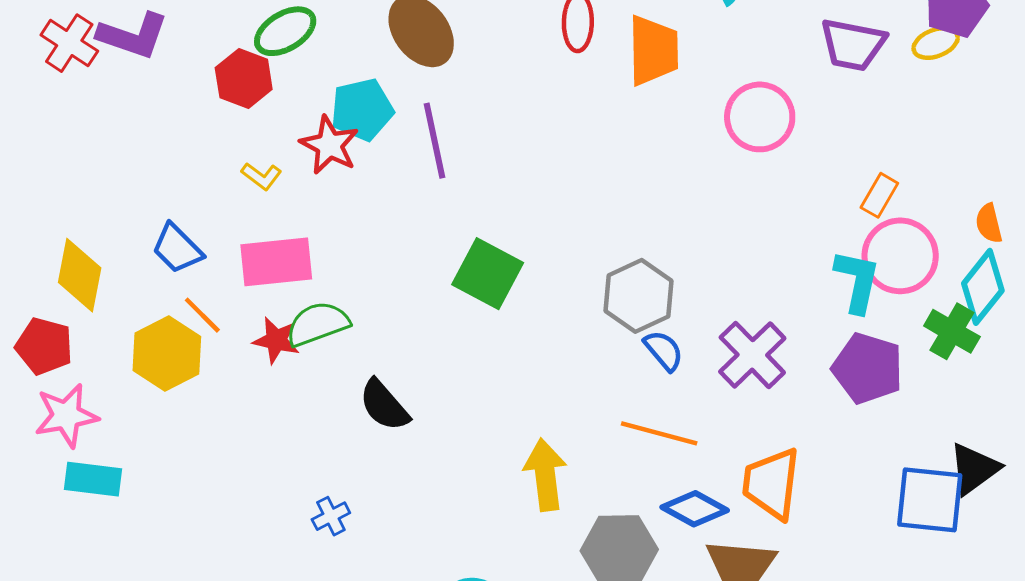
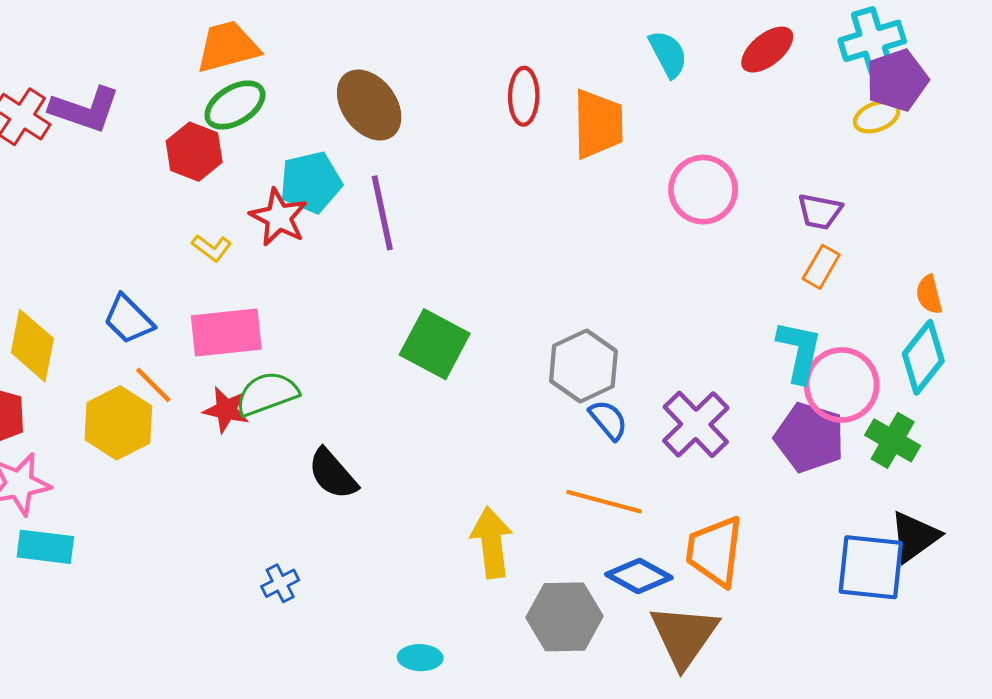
purple trapezoid: (853, 45) -> (820, 211), moved, size x0.7
pink circle: (900, 256) -> (842, 385), moved
green cross: (952, 331) -> (893, 440), moved

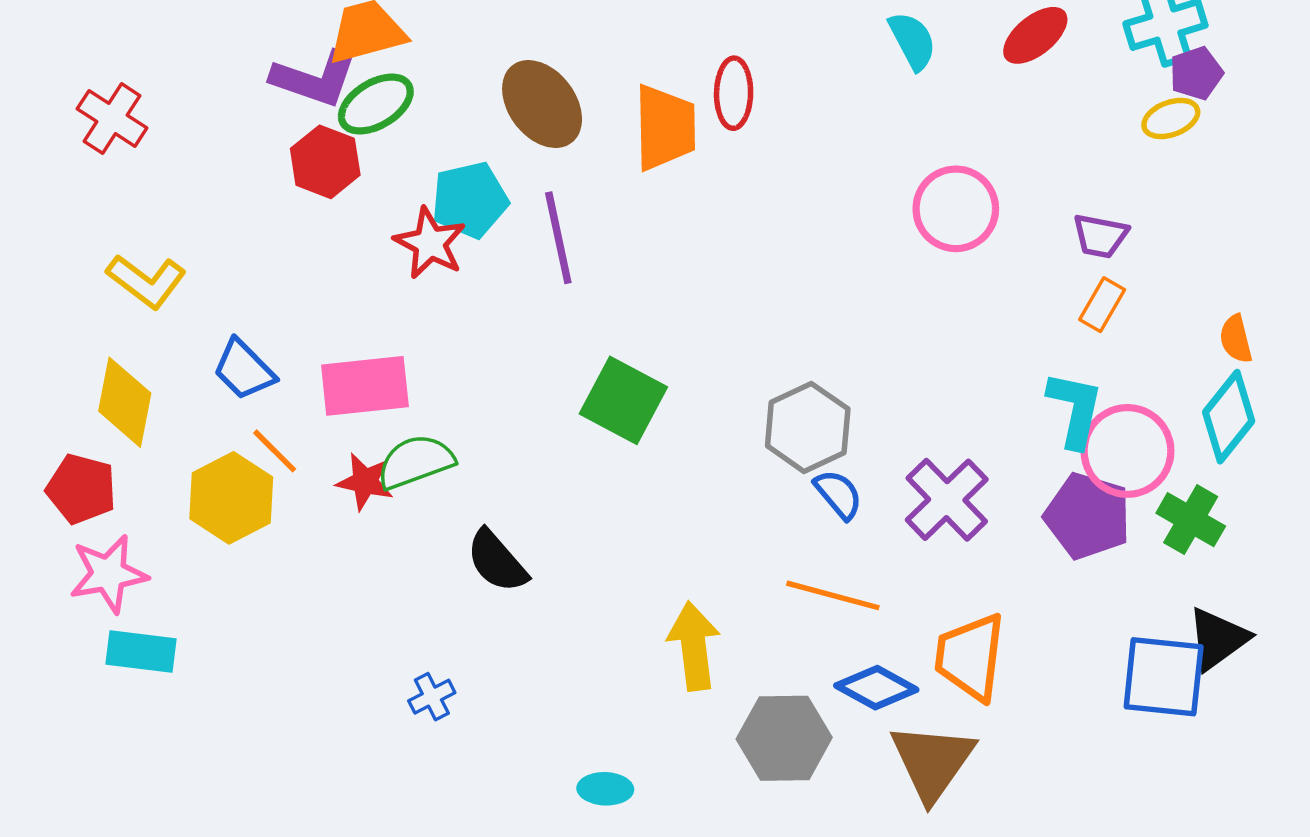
purple pentagon: (897, 80) -> (1196, 73), size x0.7
purple L-shape: (85, 109) -> (314, 79), moved
orange trapezoid: (598, 124) -> (665, 128), moved
yellow L-shape: (212, 248) -> (146, 281), moved, size x1.6

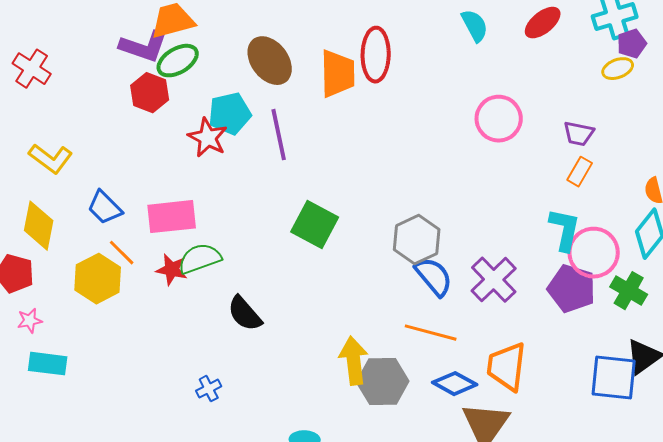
red ellipse: (734, 93) -> (376, 55), size x1.4
blue semicircle: (838, 494) -> (434, 277), size x1.4
pink star: (108, 574) -> (30, 321), size x0.6
gray hexagon: (784, 738) -> (383, 382), moved

